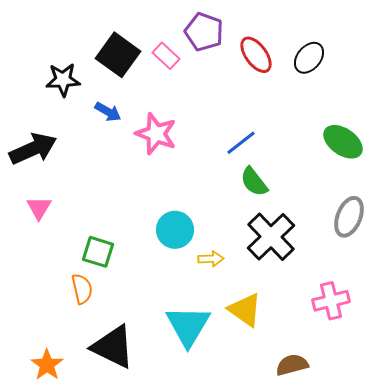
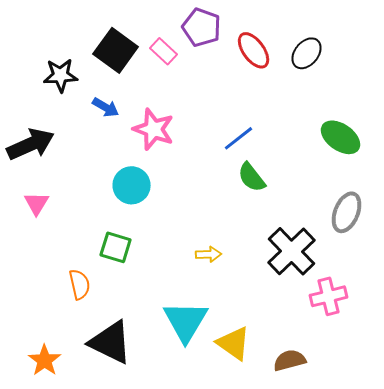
cyan circle: (175, 230) -> (132, 185), moved
black cross: (271, 237) -> (292, 251), moved
green square: (98, 252) -> (116, 247), moved
yellow triangle: (245, 310) -> (234, 343), moved

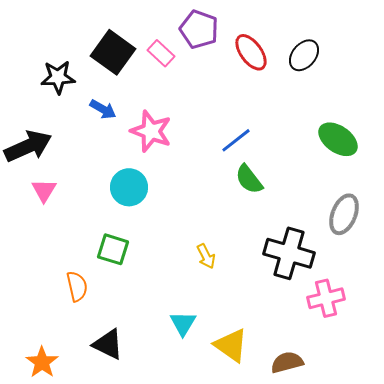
pink triangle: (37, 203) -> (44, 190), moved
black cross: (292, 251) -> (289, 253), turned -30
yellow arrow: (209, 254) -> (206, 256), turned 65
cyan triangle: (186, 321) -> (183, 323), size x0.6
black triangle: (111, 342) -> (108, 344), size x0.7

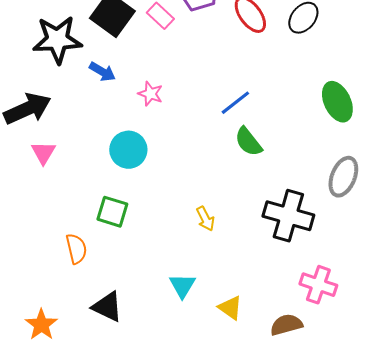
black star: (58, 77) -> (57, 40), size x1.4
pink star: (151, 131) -> (150, 94), size x0.6
green ellipse: (338, 139) -> (337, 102), turned 30
pink cross: (326, 298) -> (318, 285), moved, turned 33
yellow triangle: (231, 345) -> (230, 308), size x0.7

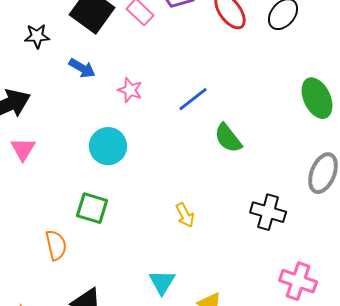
black star: (57, 40) -> (37, 36), size x0.5
blue line: (235, 103) -> (193, 99), moved
black cross: (288, 216) -> (268, 212), size x0.7

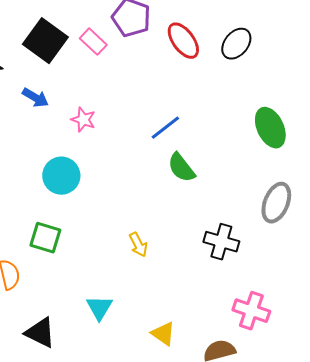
blue line: (193, 99) -> (165, 128), moved
cyan triangle: (162, 282) -> (99, 308), moved

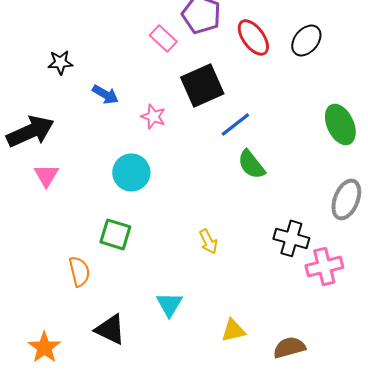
black square: (45, 41) -> (202, 85), moved, turned 30
pink cross: (251, 311) -> (324, 266), moved, turned -33
yellow triangle: (163, 334) -> (233, 330), turned -48

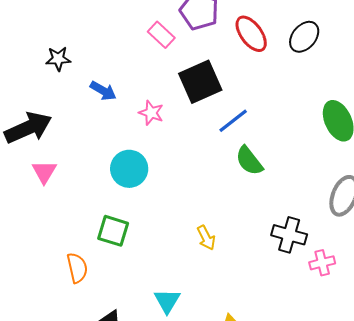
pink cross: (324, 266) -> (322, 263), size x0.7

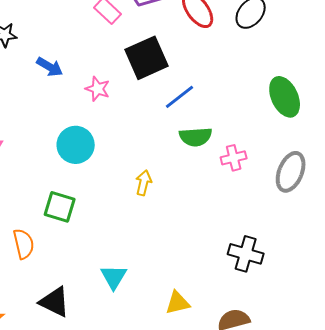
green semicircle: (249, 161) -> (196, 137), turned -56
black cross: (289, 235) -> (246, 254), moved
yellow arrow: (206, 238) -> (144, 183), moved, turned -140
pink cross: (322, 263) -> (234, 158), moved

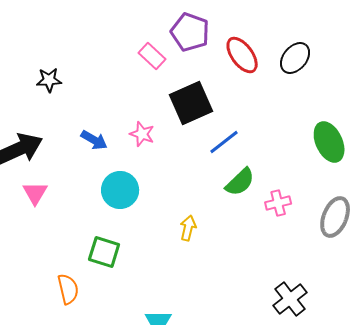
blue arrow: (50, 67) -> (94, 140), moved
green semicircle: (196, 137) -> (240, 182), turned -40
black cross: (246, 254) -> (290, 299), turned 36

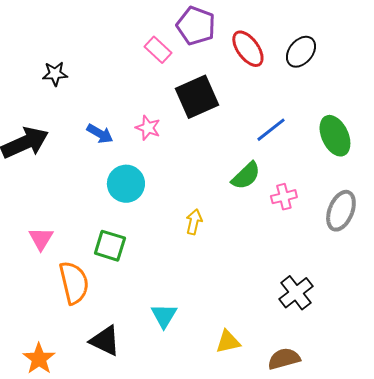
blue line: (224, 142) -> (271, 130), moved
pink triangle: (35, 193) -> (41, 239), moved
orange semicircle: (68, 289) -> (74, 283), size x1.4

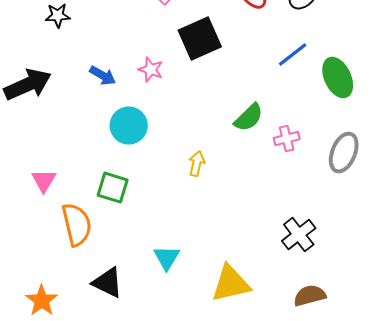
blue line: (271, 130) -> (293, 55), moved
yellow triangle: (228, 342) -> (231, 284), size x1.6
brown semicircle: (284, 359) -> (310, 296), moved

